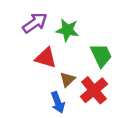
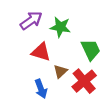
blue arrow: (58, 102) -> (41, 89), moved

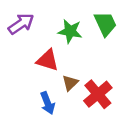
purple arrow: (31, 21) -> (21, 24), moved
green trapezoid: (91, 50) -> (105, 24), moved

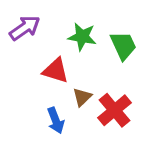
green trapezoid: (105, 24) -> (123, 46), moved

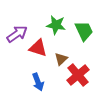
purple arrow: (25, 28) -> (17, 34), moved
brown triangle: (82, 97) -> (61, 59), moved

